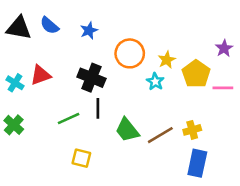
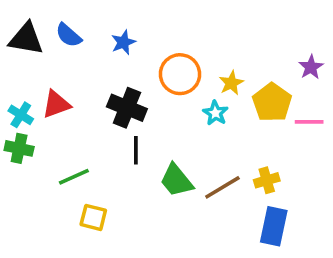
green line: (69, 119) -> (74, 177), moved
green cross: (14, 125) -> (19, 148), moved, turned -30
yellow square: (81, 158) -> (93, 217), moved

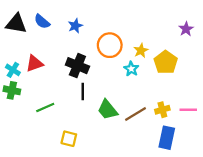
purple star: (311, 67) -> (186, 29), moved
pink line: (309, 122) -> (188, 110), moved
yellow square: (93, 217) -> (69, 139), moved

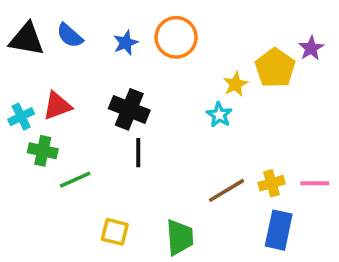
orange circle: (110, 45) -> (176, 37), moved
yellow pentagon: (166, 62) -> (275, 68), moved
cyan cross: (13, 70) -> (21, 117), turned 32
green cross: (12, 90) -> (43, 151), moved
green trapezoid: (108, 110) -> (180, 237), moved, turned -145

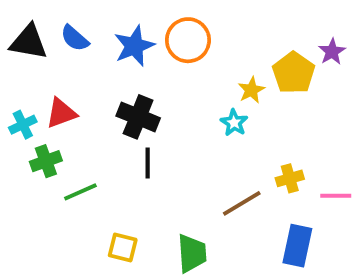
blue star: (126, 43) -> (134, 46), size x1.5
green cross: (43, 151) -> (46, 161), turned -32
yellow cross: (271, 183) -> (290, 178), moved

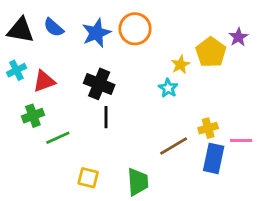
cyan cross: (23, 125) -> (16, 70), moved
blue rectangle: (297, 246) -> (214, 158), moved

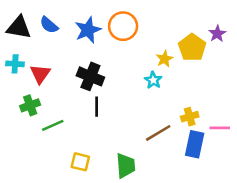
cyan cross: (16, 70) -> (15, 64), turned 30
red triangle: (44, 81) -> (40, 74), turned -35

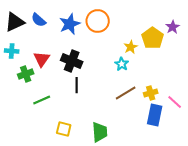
black triangle: (19, 27) -> (15, 22), turned -35
red triangle: (40, 74) -> (42, 59), moved
green cross: (30, 105) -> (26, 74), moved
pink line: (220, 128) -> (175, 102), turned 42
brown line: (158, 133) -> (126, 93), moved

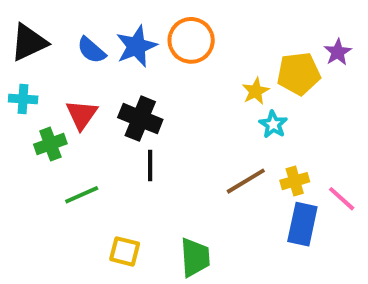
blue semicircle: (39, 20) -> (91, 50), moved
yellow pentagon: (153, 38) -> (299, 74), turned 30
cyan star: (122, 64) -> (273, 124), moved

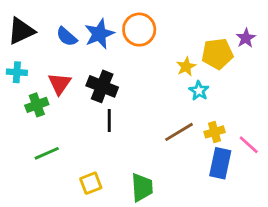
green line: (82, 195) -> (47, 153), moved
yellow square: (125, 251) -> (91, 183), turned -35

